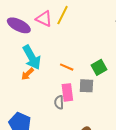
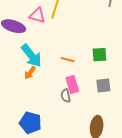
green square: (99, 67) -> (99, 55), turned 35
gray square: (86, 86) -> (103, 86), moved

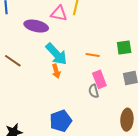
orange arrow: (30, 73) -> (56, 71), turned -48
blue pentagon: (30, 123) -> (61, 121), turned -30

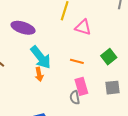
pink triangle: (59, 13) -> (83, 27), moved
green square: (124, 48) -> (109, 57), turned -35

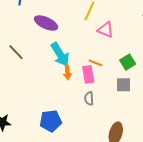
orange arrow: (39, 74) -> (67, 72), moved
pink rectangle: (81, 86) -> (88, 74), moved
gray square: (112, 88) -> (123, 85), moved

